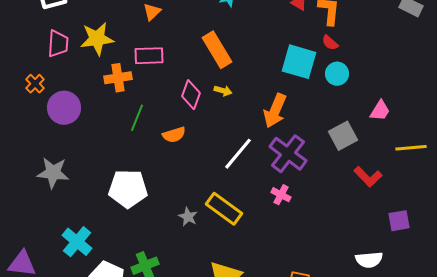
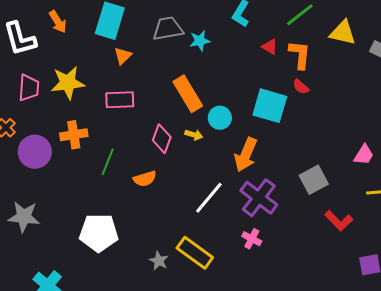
cyan circle: (337, 74) -> (220, 118), moved
orange cross: (118, 78) -> (74, 135), moved
pink trapezoid: (380, 111) -> (364, 155), moved

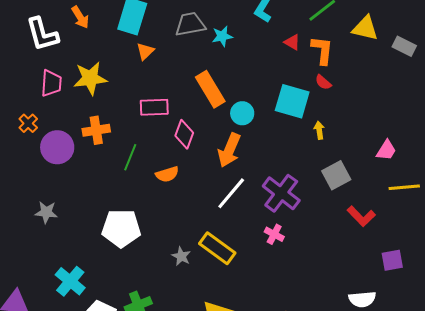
pink rectangle: (120, 100) -> (154, 107), moved
yellow arrow: (194, 135) -> (319, 130), moved, turned -114
orange arrow: (246, 155) -> (229, 150), moved
gray star: (24, 217) -> (46, 212), size x0.7

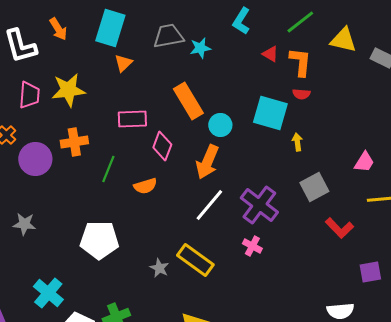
red semicircle: (323, 82) -> (301, 94), turned -36

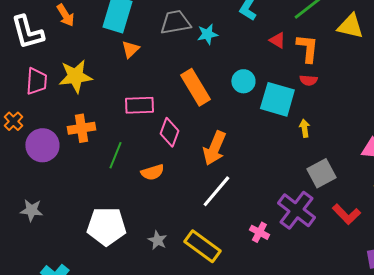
cyan circle: (220, 125) -> (243, 81), moved
purple cross: (259, 205) -> (296, 210), moved
gray star: (159, 268) -> (157, 240), moved

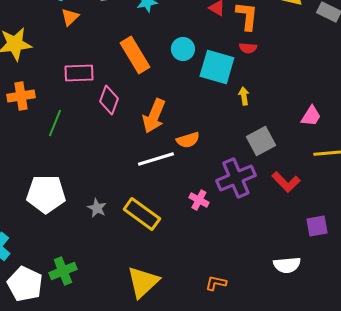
orange semicircle: (152, 172) -> (188, 140), moved
white line: (216, 191) -> (156, 159), turned 33
purple cross: (296, 210) -> (236, 178), turned 30

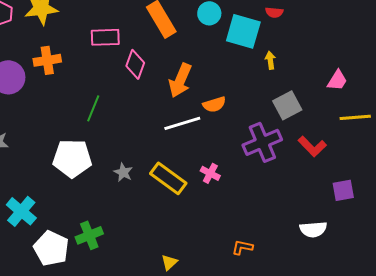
green line: (55, 123) -> (93, 108), moved
pink cross: (199, 200) -> (210, 173), moved
yellow triangle: (143, 282) -> (169, 262), moved, size x0.5

